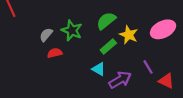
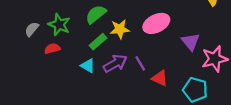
yellow star: (129, 35) -> (120, 29), turned -30
red semicircle: (55, 53) -> (52, 49), moved
purple arrow: (120, 80) -> (115, 63), moved

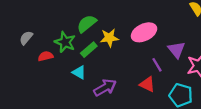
green star: (59, 25) -> (65, 42), moved
purple arrow: (115, 63) -> (105, 88), moved
purple line: (140, 63) -> (157, 65), moved

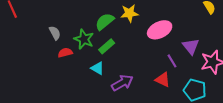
gray semicircle: (26, 38) -> (55, 33), moved, turned 112
yellow star: (109, 38) -> (130, 13), moved

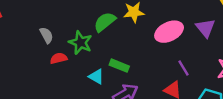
green rectangle: (107, 46) -> (119, 66), moved, turned 63
purple triangle: (191, 46) -> (205, 28), moved

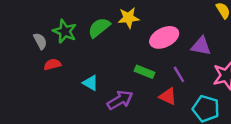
purple triangle: (205, 28) -> (201, 46), moved, turned -40
green star: (80, 43) -> (65, 31), moved
green rectangle: (119, 66) -> (145, 72), moved

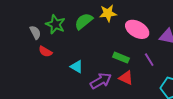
pink ellipse: (164, 37) -> (137, 29), turned 55
red semicircle: (52, 64) -> (45, 52), turned -136
red triangle: (168, 96) -> (126, 78), moved

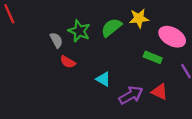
green rectangle: (121, 58) -> (153, 57), moved

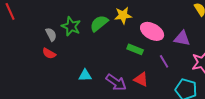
red semicircle: (68, 62) -> (49, 53), moved
cyan triangle: (103, 79) -> (85, 75), moved, turned -32
purple arrow: (131, 95) -> (116, 82), turned 65

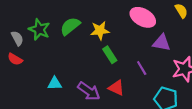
yellow star: (123, 15) -> (100, 31), moved
pink ellipse: (152, 31) -> (143, 17), moved
green rectangle: (135, 49) -> (110, 55), turned 35

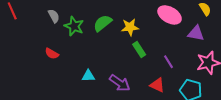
gray semicircle: (17, 38) -> (54, 16), moved
purple triangle: (161, 43) -> (196, 33), moved
red triangle: (116, 88) -> (157, 85), moved

